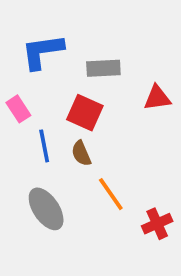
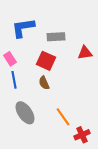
blue line: (44, 146) -> (14, 80), moved
orange line: (111, 194) -> (63, 117), moved
red cross: (157, 224) -> (82, 135), moved

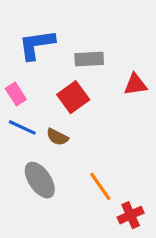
red square: (46, 61) -> (73, 97), turned 30
blue line: (14, 80) -> (22, 127), turned -54
brown semicircle: (44, 83) -> (57, 137), moved, turned -40

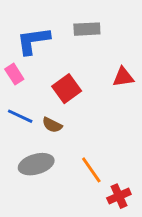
gray rectangle: (89, 59) -> (87, 29), moved
pink rectangle: (16, 94) -> (14, 74), moved
gray ellipse: (40, 180) -> (36, 164), turned -72

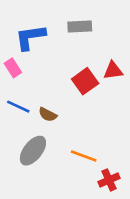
red square: (67, 89) -> (85, 81), moved
gray ellipse: (36, 164) -> (33, 151), turned -36
orange line: (91, 170) -> (84, 156), turned -35

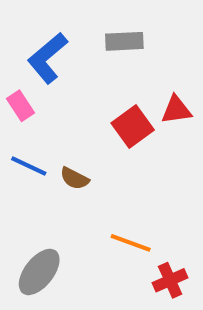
blue L-shape: (30, 37) -> (47, 58), turned -32
gray ellipse: (33, 151) -> (39, 272), moved

